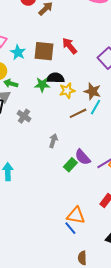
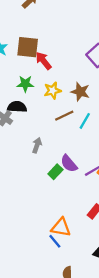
red arrow: (70, 46) -> (44, 61), moved
black semicircle: (55, 78) -> (17, 107), moved
cyan line: (95, 107) -> (85, 121), moved

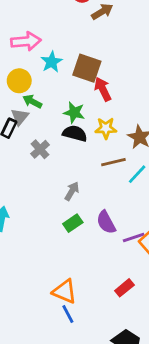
black semicircle: (17, 107) -> (75, 133), moved
green rectangle: (55, 172) -> (73, 223), moved
orange triangle: (61, 227) -> (65, 291), moved

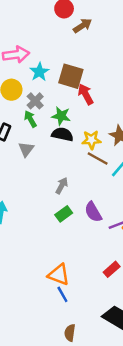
green arrow: (32, 101) -> (30, 119), moved, turned 35
gray triangle: (20, 117) -> (26, 149), moved
yellow star: (106, 128) -> (91, 140), moved
gray cross: (40, 149) -> (35, 101), moved
brown line: (113, 162) -> (98, 158), turned 45

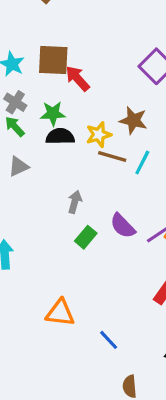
gray triangle: (26, 149) -> (18, 166), turned 42
orange triangle: (59, 275) -> (60, 313), moved

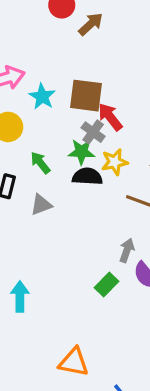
gray cross: (15, 102) -> (93, 132), moved
yellow star: (99, 135) -> (115, 162), moved
gray arrow: (75, 202) -> (127, 250), moved

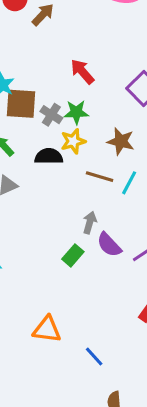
brown square: (86, 96) -> (21, 104), moved
red arrow: (110, 117) -> (82, 72), moved
green star: (81, 152) -> (76, 112), moved

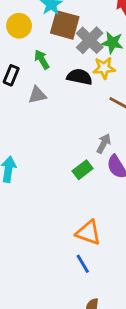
gray cross: (51, 115) -> (90, 40), size x1.4
orange triangle: (47, 329) -> (88, 233), moved

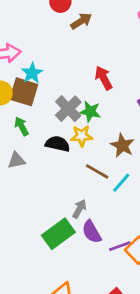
brown square: (65, 25) -> (24, 92), moved
green rectangle: (83, 170) -> (58, 234), size x1.6

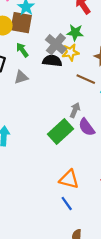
gray cross: (68, 109) -> (56, 44), moved

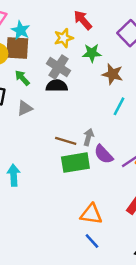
green star: (75, 32) -> (92, 53), moved
yellow star: (70, 52) -> (64, 38), moved
brown line: (86, 79) -> (66, 141), moved
green rectangle: (61, 131) -> (75, 163), turned 40

